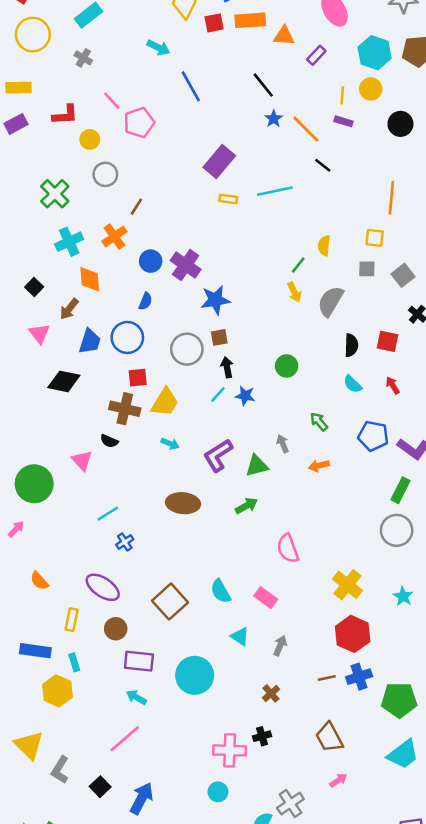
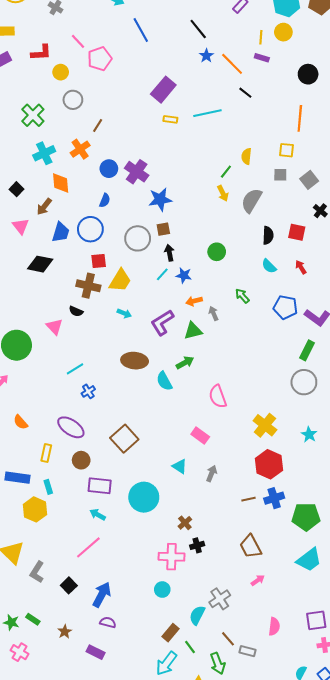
black circle: (400, 124) -> (308, 74), moved
orange arrow: (319, 466) -> (194, 301), moved
cyan semicircle: (221, 591) -> (164, 381), moved
brown cross: (271, 693) -> (185, 523), moved

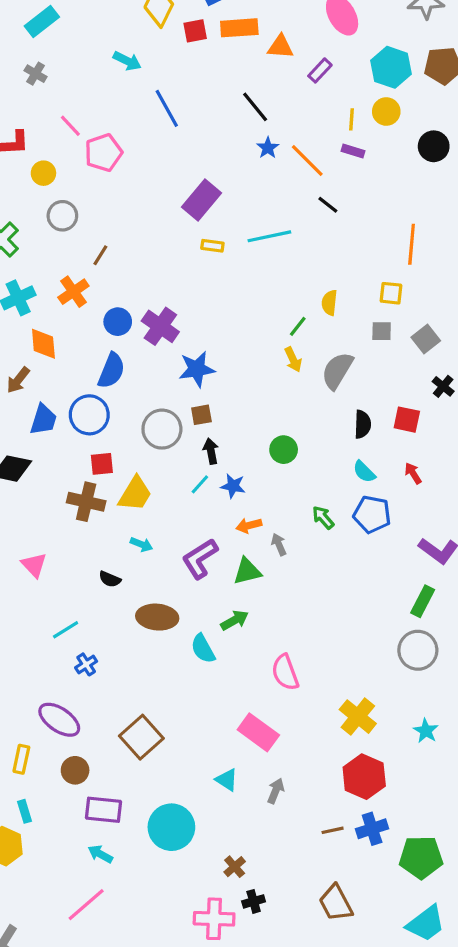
black circle: (308, 74) -> (434, 146), moved
blue semicircle: (105, 200) -> (111, 371), size x1.6
blue pentagon: (285, 307) -> (372, 514), moved
black semicircle: (76, 311) -> (110, 579), moved
pink rectangle: (200, 436) -> (258, 732), size x1.4

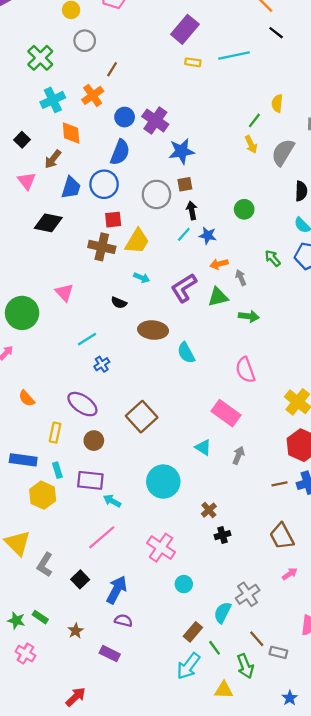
green arrow: (235, 620) -> (249, 316), moved, turned 36
purple rectangle: (103, 810) -> (90, 480), moved
pink cross: (214, 919) -> (161, 548), moved, turned 32

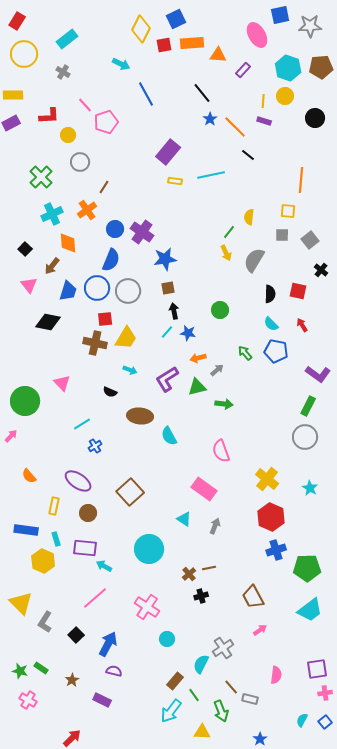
gray circle: (156, 194) -> (128, 291), moved
gray arrow: (241, 278) -> (217, 370), turned 72
brown line: (279, 484) -> (209, 568), moved

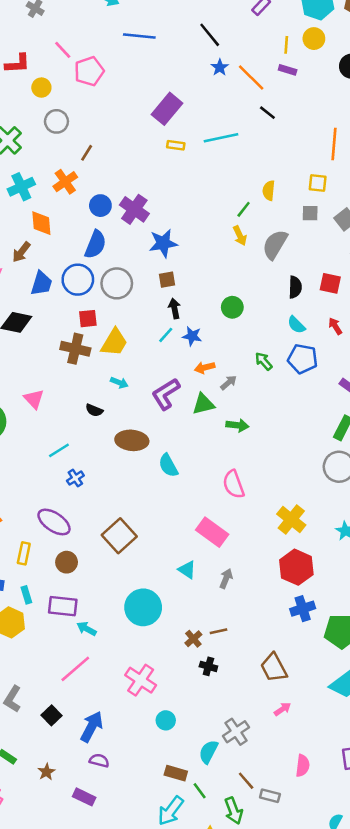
blue line: (146, 94) -> (139, 36), turned -55
black cross: (201, 596) -> (208, 666), turned 32
brown rectangle: (175, 681) -> (176, 773), turned 66

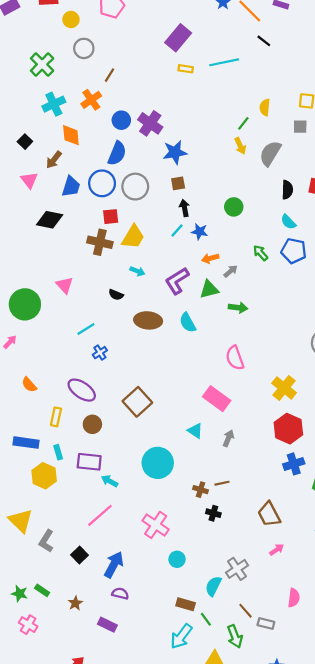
cyan semicircle: (168, 465) -> (188, 323), moved
brown cross: (193, 639) -> (201, 490), turned -32

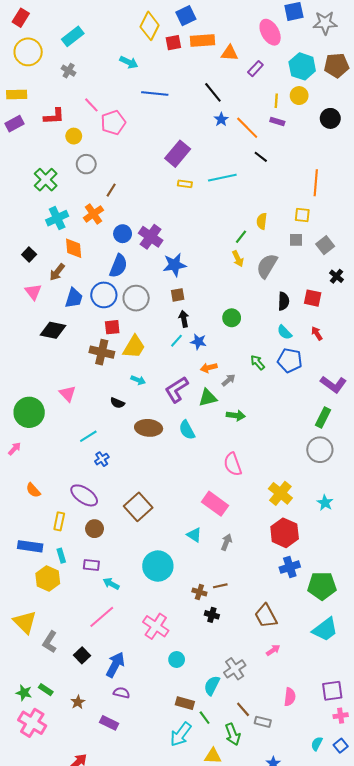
purple rectangle: (89, 462) -> (91, 565), size x0.7
pink cross: (28, 625) -> (32, 723), size x1.5

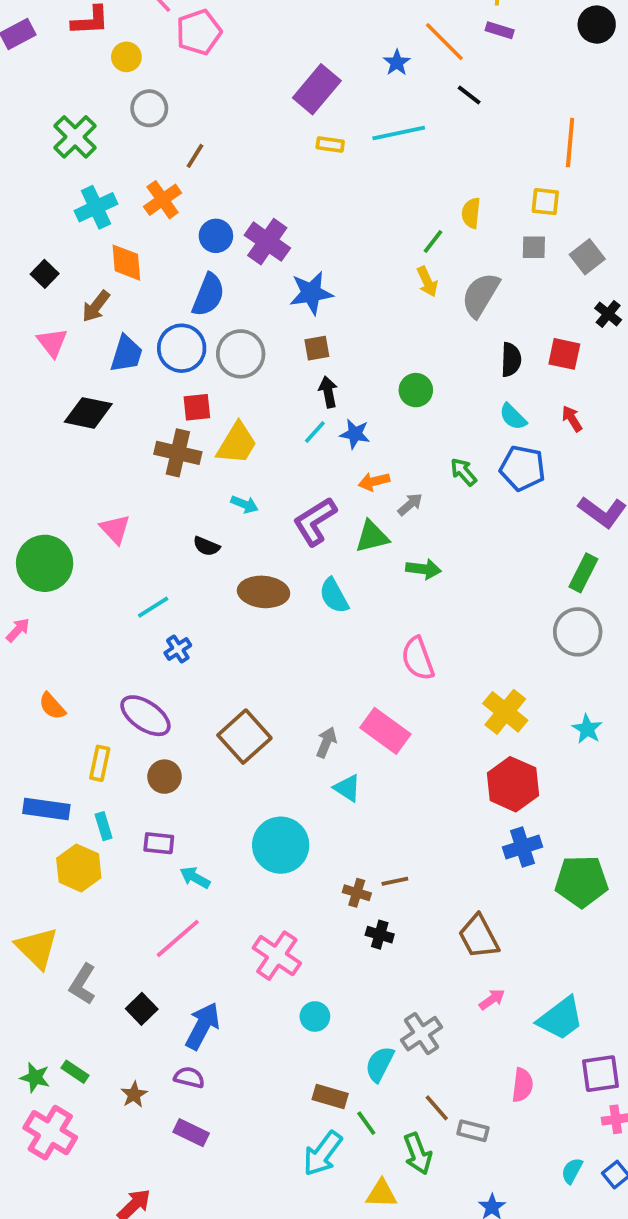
blue star: (221, 119) -> (397, 63), moved
gray arrow: (226, 542) -> (326, 742), moved
cyan trapezoid: (325, 629) -> (561, 1018), moved
purple semicircle: (122, 693) -> (189, 1077), moved

